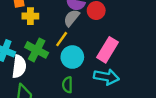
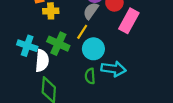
pink rectangle: (108, 50) -> (129, 21), moved
cyan arrow: (106, 77) -> (114, 69), moved

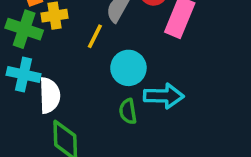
yellow line: (82, 32) -> (95, 36), moved
green cross: (58, 44) -> (24, 29), moved

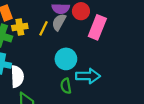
yellow line: (95, 36) -> (43, 28), moved

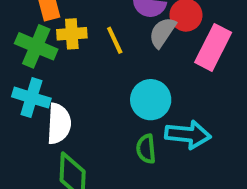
gray semicircle: (59, 22) -> (162, 32), moved
yellow line: (43, 28) -> (115, 40), turned -56

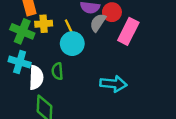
cyan circle: (151, 100) -> (72, 44), moved
green semicircle: (146, 149) -> (57, 71), moved

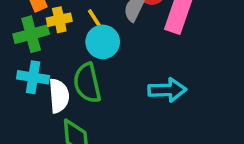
green cross: (22, 31) -> (31, 34), turned -30
green semicircle: (57, 71) -> (87, 83), size x1.6

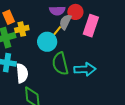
yellow line: (96, 20) -> (56, 32), moved, turned 72
green semicircle: (87, 83) -> (60, 64), moved

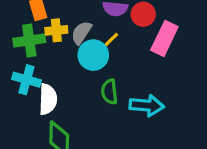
gray semicircle: (65, 22) -> (81, 33), moved
green semicircle: (60, 64) -> (109, 92), size x0.7

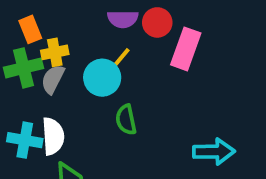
gray semicircle: (81, 33) -> (53, 79), moved
cyan cross: (26, 80) -> (25, 140), moved
cyan arrow: (147, 105) -> (214, 152), moved

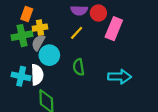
orange rectangle: (30, 29) -> (27, 14), turned 40
cyan circle: (102, 78) -> (49, 55), moved
cyan arrow: (214, 152) -> (120, 77), moved

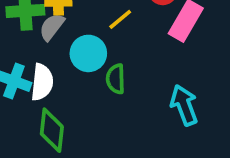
cyan circle: (49, 55) -> (88, 53), moved
cyan arrow: (120, 77) -> (184, 105), turned -120

